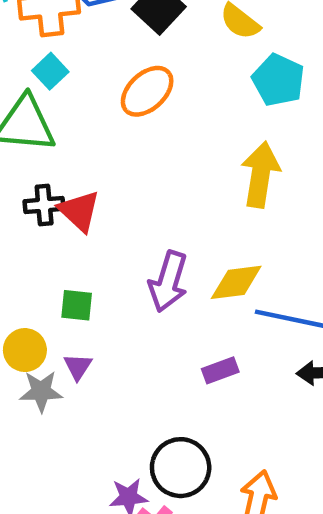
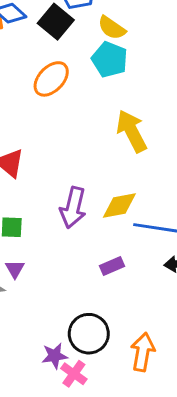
cyan pentagon: (278, 80) -> (110, 59), moved
yellow arrow: (260, 175) -> (132, 131), turned -33

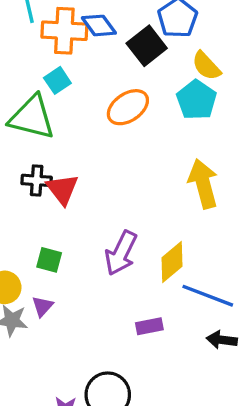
yellow diamond: (119, 206) -> (172, 262), turned -42

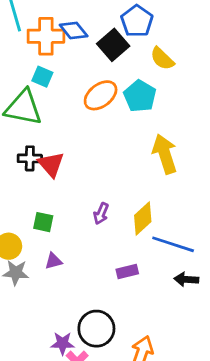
cyan square: (57, 80) -> (42, 77), turned -30
cyan pentagon: (196, 100) -> (140, 96), moved
purple arrow: (121, 253) -> (101, 214), size x0.6
purple triangle: (43, 306) -> (53, 261), moved, turned 36

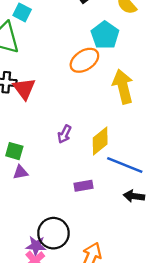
orange ellipse: (101, 95) -> (84, 60), moved
green square: (43, 222) -> (14, 151), moved
purple star: (63, 343) -> (36, 246), moved

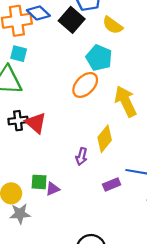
yellow diamond: (100, 141) -> (105, 139), moved
purple triangle: (20, 172) -> (53, 189), moved
purple rectangle: (84, 186) -> (112, 184), moved

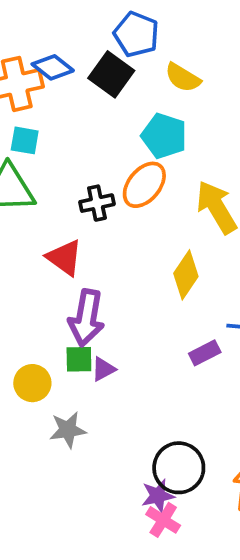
black cross: (18, 121) -> (97, 203), moved
purple arrow: (81, 157) -> (86, 318), moved, size x1.8
gray star: (20, 214) -> (68, 430), moved

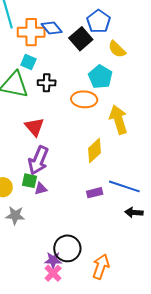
orange ellipse: (144, 185) -> (84, 99), turned 40
black cross: (97, 203) -> (47, 83), moved

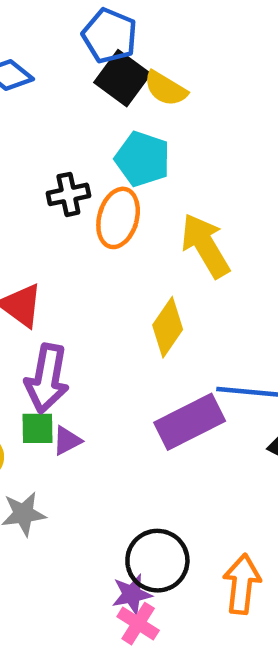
black square: (81, 39) -> (122, 78), moved
black cross: (47, 83) -> (68, 194), moved
orange ellipse: (84, 99) -> (118, 218), turned -65
purple rectangle: (95, 193) -> (190, 422), size x1.8

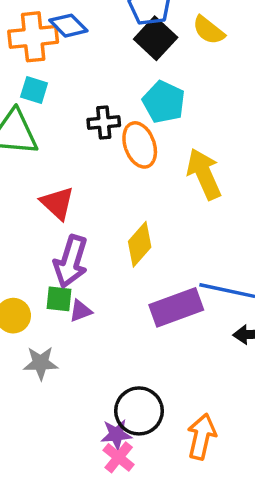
yellow semicircle: (166, 89) -> (209, 30), moved
orange ellipse: (118, 218) -> (140, 145), turned -42
yellow diamond: (168, 327) -> (140, 244), moved

